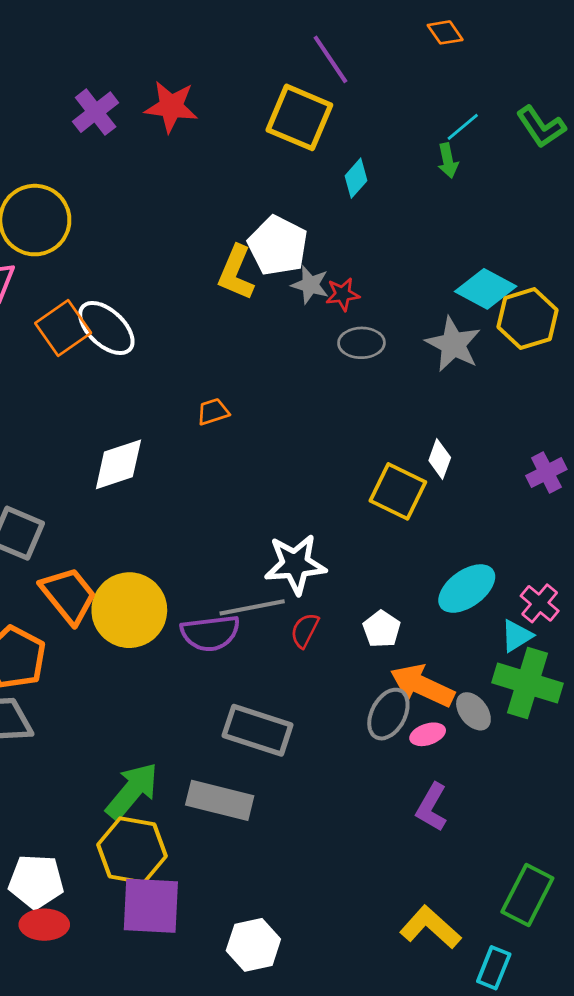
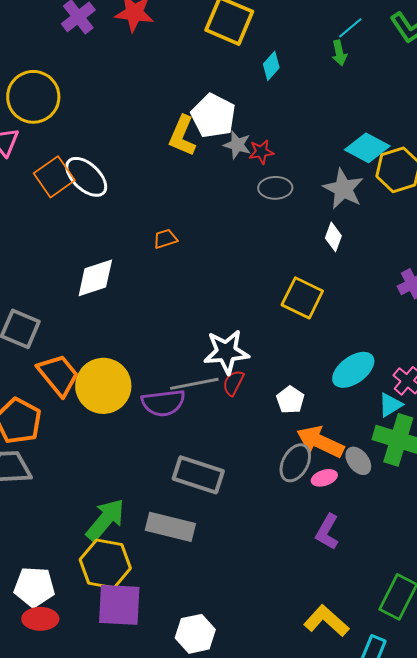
white diamond: (440, 459) -> (333, 237), moved
red semicircle: (305, 630) -> (233, 383), moved

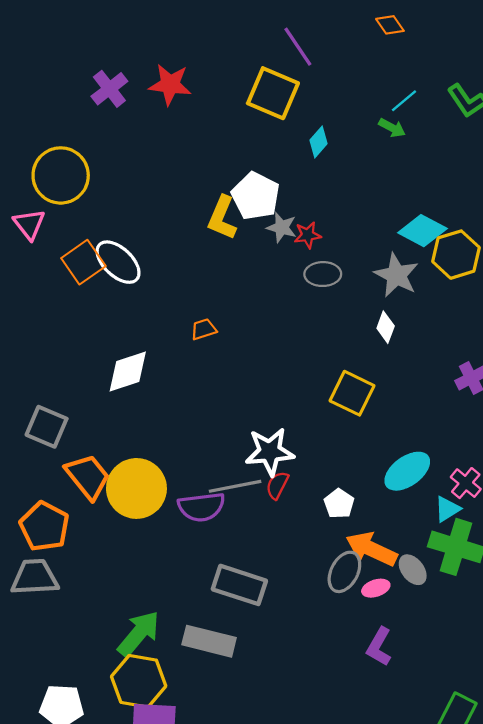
green arrow: (339, 53) -> (392, 128), turned -50

